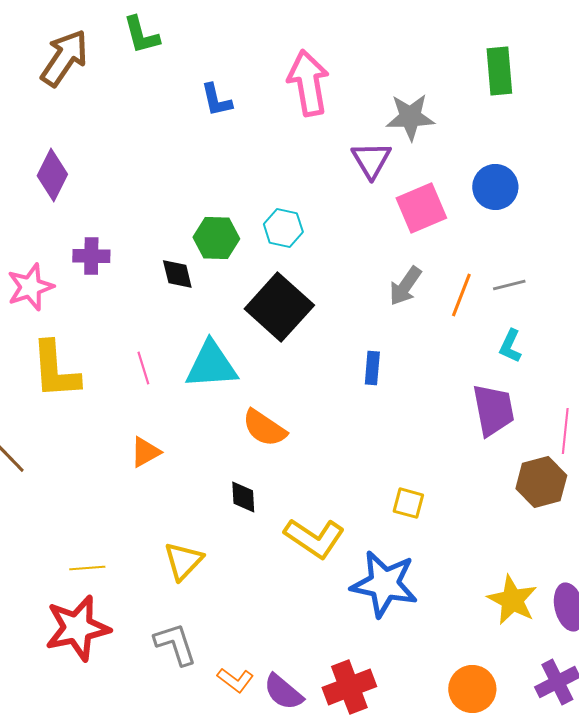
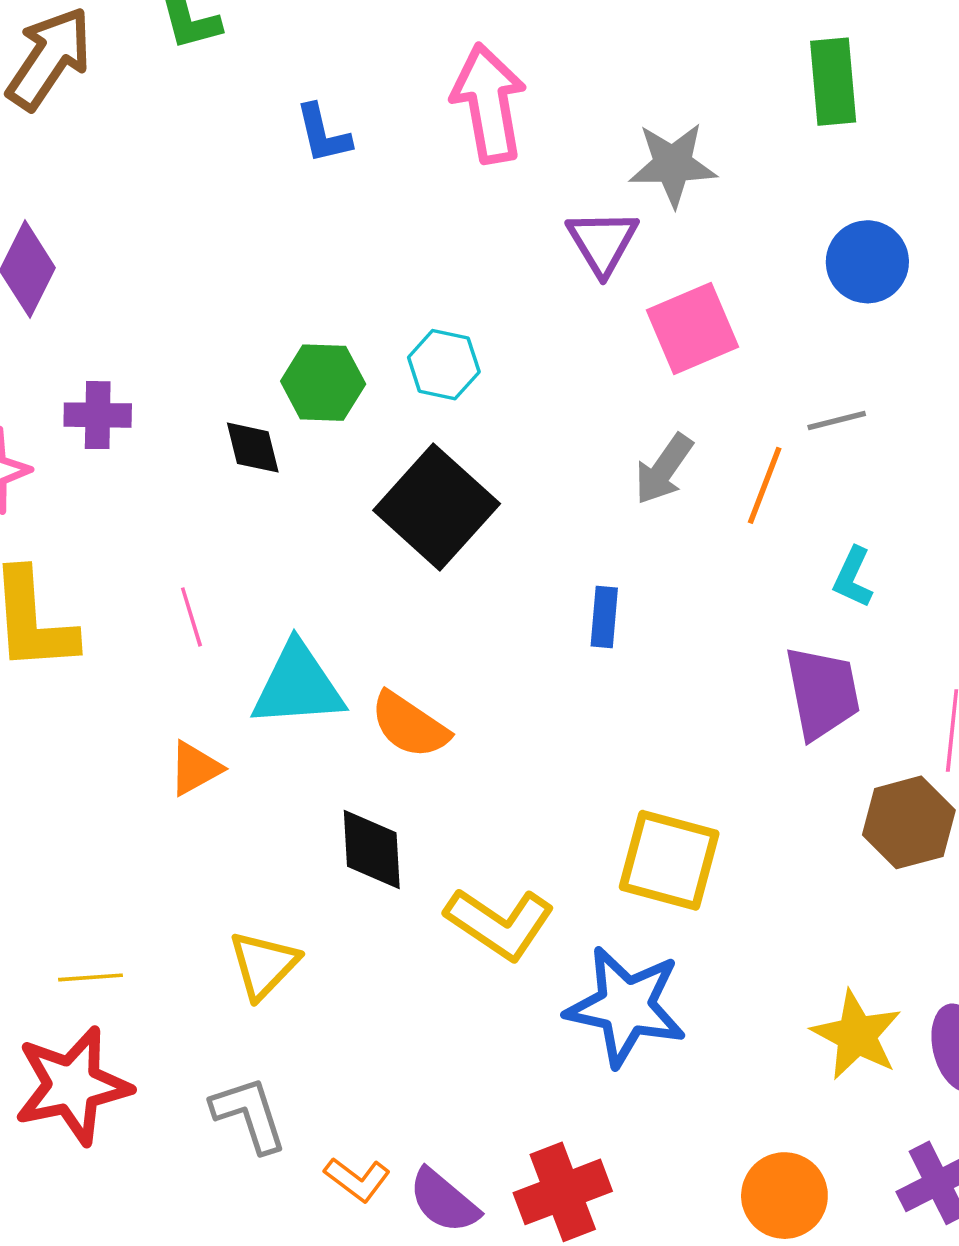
blue circle: (495, 187) -> (867, 262), moved
gray line: (509, 285) -> (837, 420), moved
cyan triangle: (211, 365) -> (298, 685), moved
black diamond: (243, 497) -> (372, 849), size x1.4
yellow square: (408, 503) -> (669, 860), size x1.8

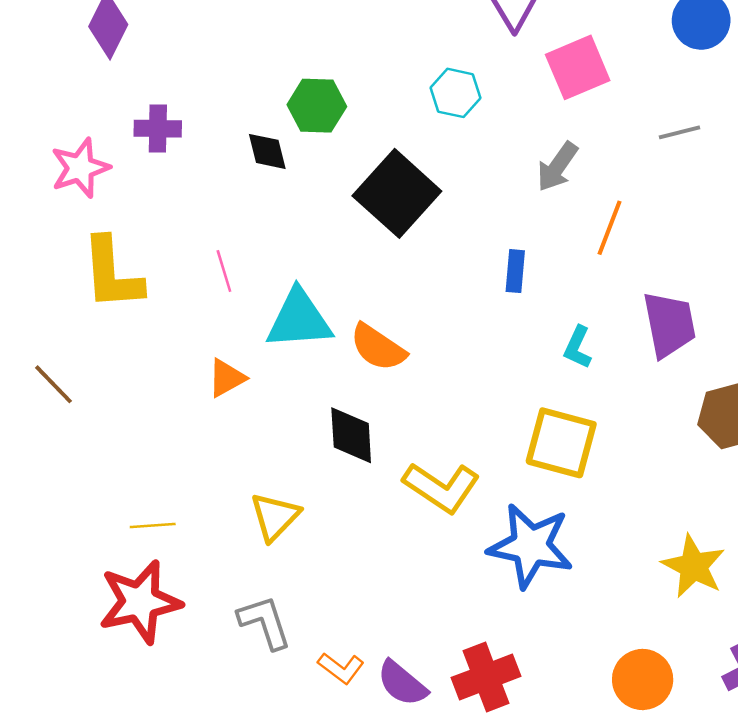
cyan hexagon: (444, 365) -> (456, 93), moved
orange line: (765, 485) -> (609, 228), moved
cyan L-shape: (853, 577) -> (578, 347), moved

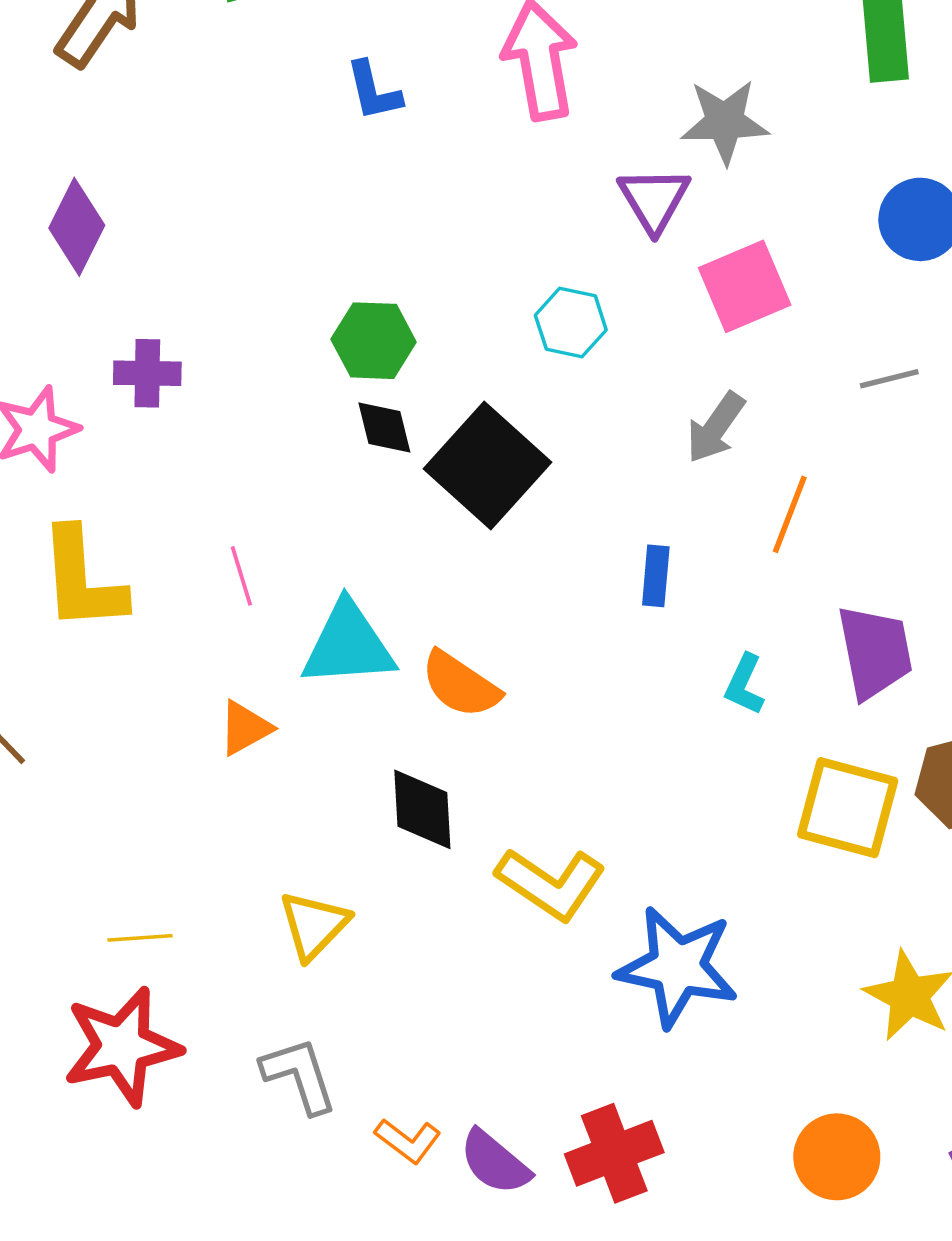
black diamond: (267, 151) -> (384, 428), moved
yellow square: (561, 443) -> (848, 808), moved

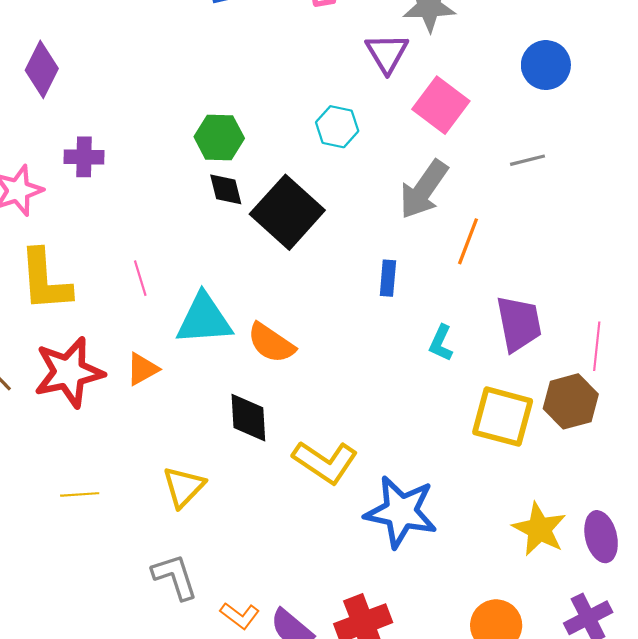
pink square: (745, 286) -> (441, 105), turned -30
gray arrow: (716, 428) -> (424, 189), size x1.4
red star: (122, 1046) -> (69, 372), moved

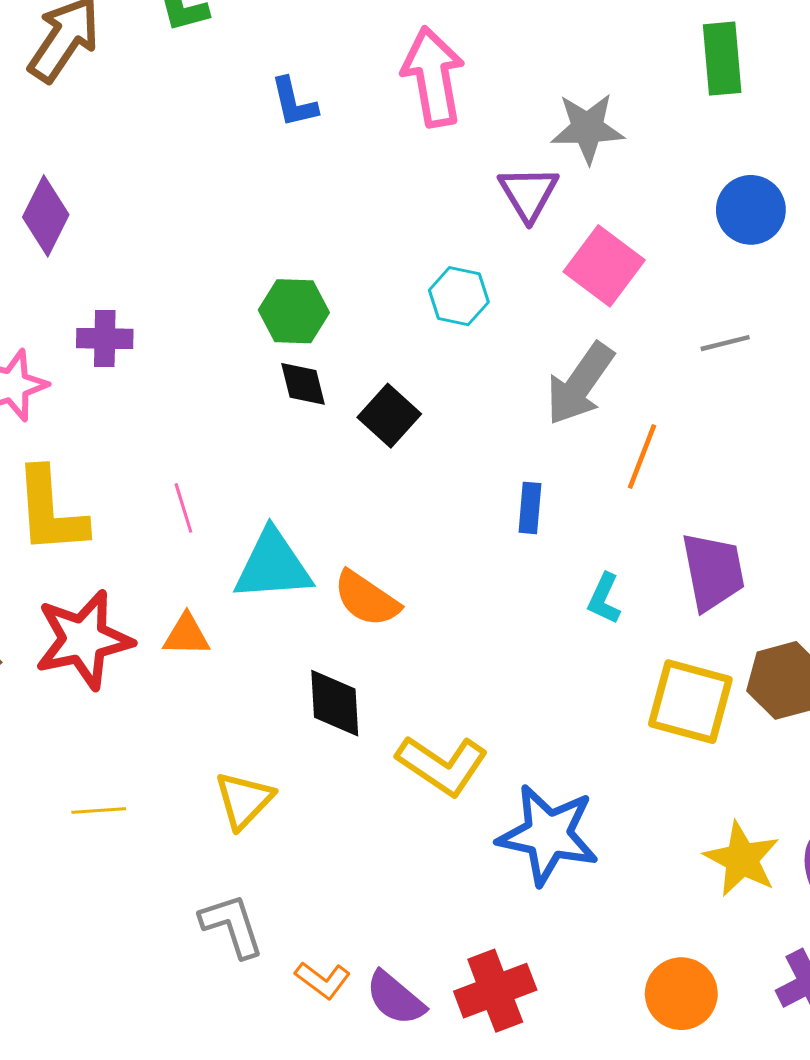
black square: (287, 212) -> (389, 416), size x0.6
orange triangle: (142, 369) -> (186, 635), turned 30

